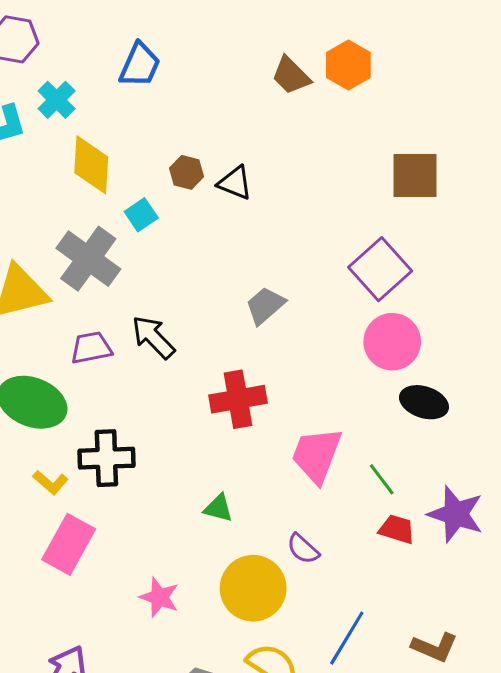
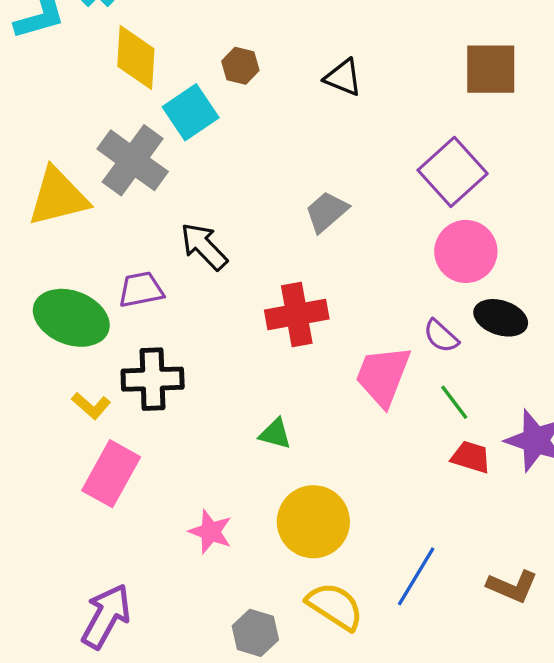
black triangle: (235, 183) -> (343, 77), moved
cyan square: (141, 215) -> (191, 112), size x1.5
purple trapezoid: (91, 348) -> (141, 290), moved
purple semicircle: (303, 549) -> (441, 336), moved

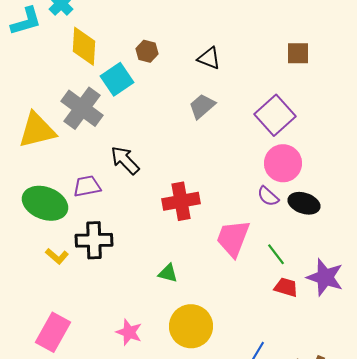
brown square: (491, 69) -> (298, 53), size x0.7
gray trapezoid: (327, 212) -> (202, 106), moved
purple semicircle: (441, 336) -> (268, 196), moved
pink rectangle: (111, 474) -> (53, 332), moved

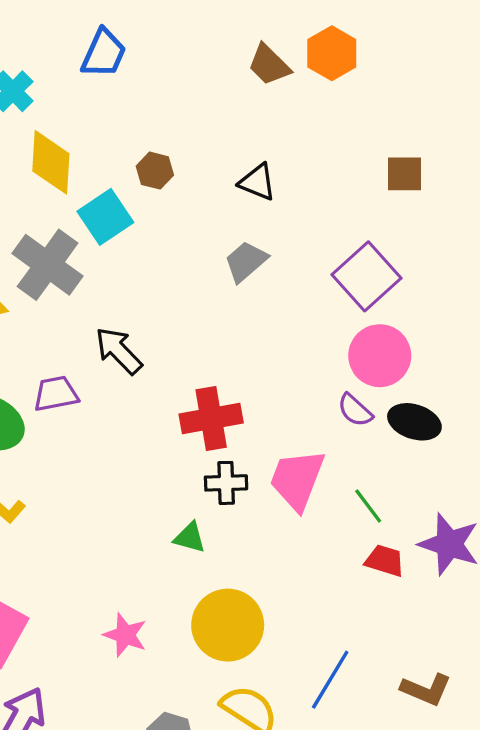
black cross: (94, 240) -> (226, 483), moved, size x0.7

